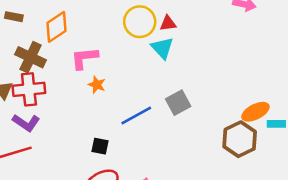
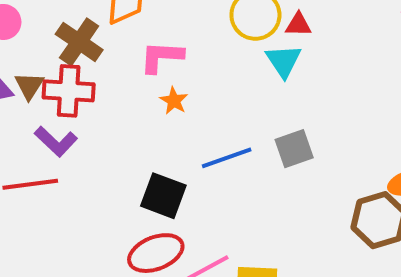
black square: (100, 146) -> (163, 196), size x1.6

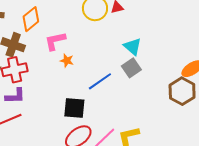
cyan triangle: (284, 61) -> (133, 47), moved
purple L-shape: (56, 141) -> (15, 96), turned -30

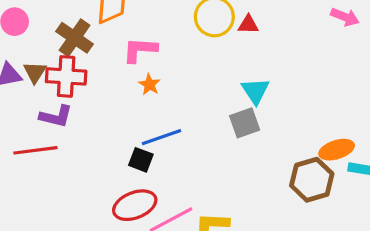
blue line: (100, 81) -> (161, 137), moved
black square: (74, 108) -> (141, 160), size x0.7

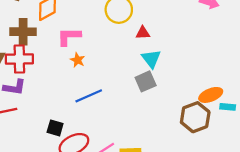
red triangle: (248, 25) -> (143, 33), moved
brown cross: (75, 38) -> (23, 32), turned -30
black square: (141, 160) -> (55, 128), moved

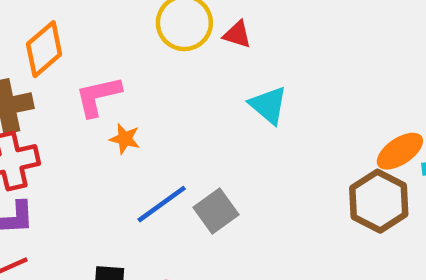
red triangle: (143, 33) -> (237, 34), moved, turned 32
gray square: (146, 81) -> (216, 211), moved

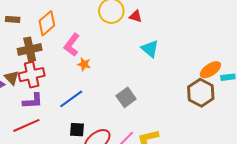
pink L-shape: (98, 96) -> (72, 45), turned -40
blue line: (162, 204) -> (71, 99), moved

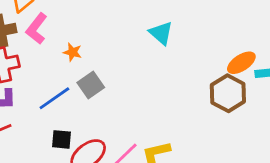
pink L-shape: (72, 45) -> (37, 29), moved
gray square: (126, 97) -> (91, 85), moved

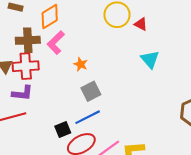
blue line: (54, 98) -> (88, 117), moved
black square: (61, 139) -> (63, 129), turned -35

